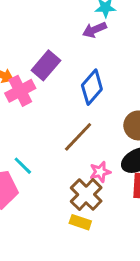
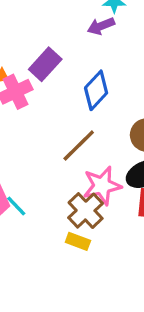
cyan line: (23, 166) -> (16, 206), moved
pink star: (100, 172) -> (102, 186), size x1.6

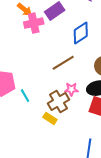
pink star: (102, 186) -> (71, 89), size x0.6
cyan line: (16, 206) -> (25, 96), moved

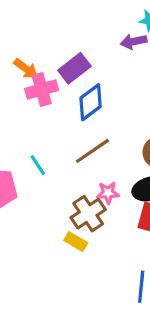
blue diamond: (81, 33) -> (91, 102), moved
cyan line: (25, 96) -> (38, 165), moved

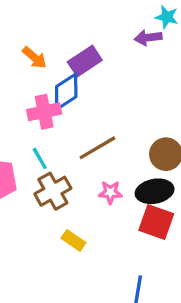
pink cross: (42, 89) -> (44, 112), moved
blue diamond: (91, 102) -> (66, 92), moved
brown cross: (88, 214) -> (53, 191), moved

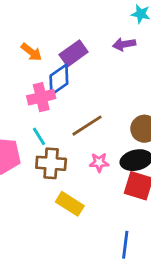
purple arrow: (148, 38) -> (124, 44), moved
brown cross: (53, 191) -> (51, 163), turned 36
yellow rectangle: (73, 240) -> (70, 204), size x1.4

